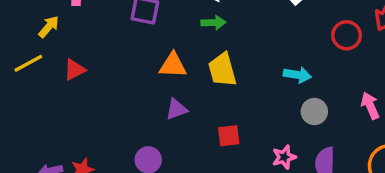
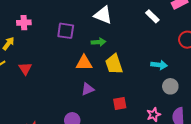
green arrow: (213, 23) -> (98, 42), moved
red triangle: (74, 70) -> (25, 69), turned -32

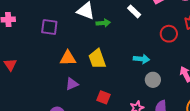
green arrow: (98, 42) -> (103, 23), moved
red square: (120, 104) -> (104, 97), turned 32

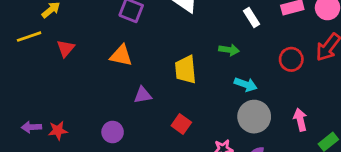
green arrow: (103, 23) -> (229, 50), moved
orange triangle: (68, 58) -> (121, 56), moved
gray circle: (153, 80) -> (254, 117), size x1.5

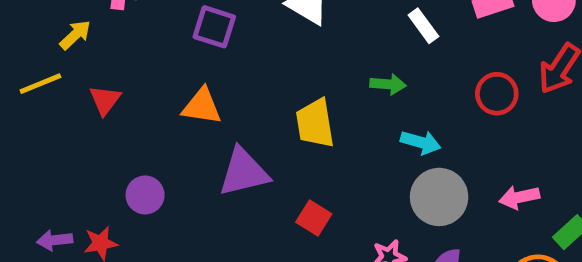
purple triangle: (143, 95) -> (244, 172), size x1.6
pink arrow: (300, 120) -> (519, 197), turned -85
purple circle: (113, 132) -> (145, 195), moved

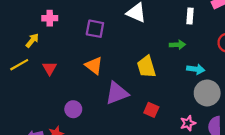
white rectangle: (423, 26) -> (190, 16), turned 48
orange triangle: (202, 106) -> (94, 66), turned 36

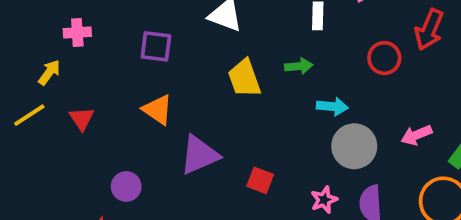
yellow trapezoid: (146, 67) -> (244, 78), moved

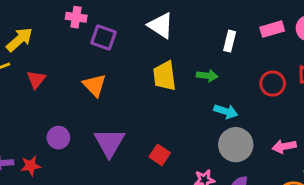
pink cross: (77, 33) -> (76, 17), moved
yellow arrow: (49, 72) -> (19, 40), size x1.4
purple triangle: (199, 155) -> (109, 143), moved, turned -48

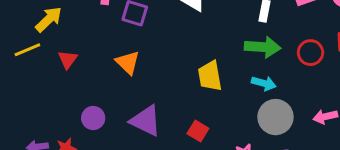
yellow trapezoid: (164, 76) -> (210, 76), moved
green arrow: (207, 76) -> (263, 47), moved, size x1.6
purple triangle: (109, 143) -> (146, 121), turned -32

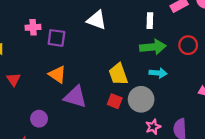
gray circle: (275, 117) -> (141, 99), moved
purple triangle: (146, 121) -> (75, 97), moved
red square: (198, 131) -> (115, 101), moved

